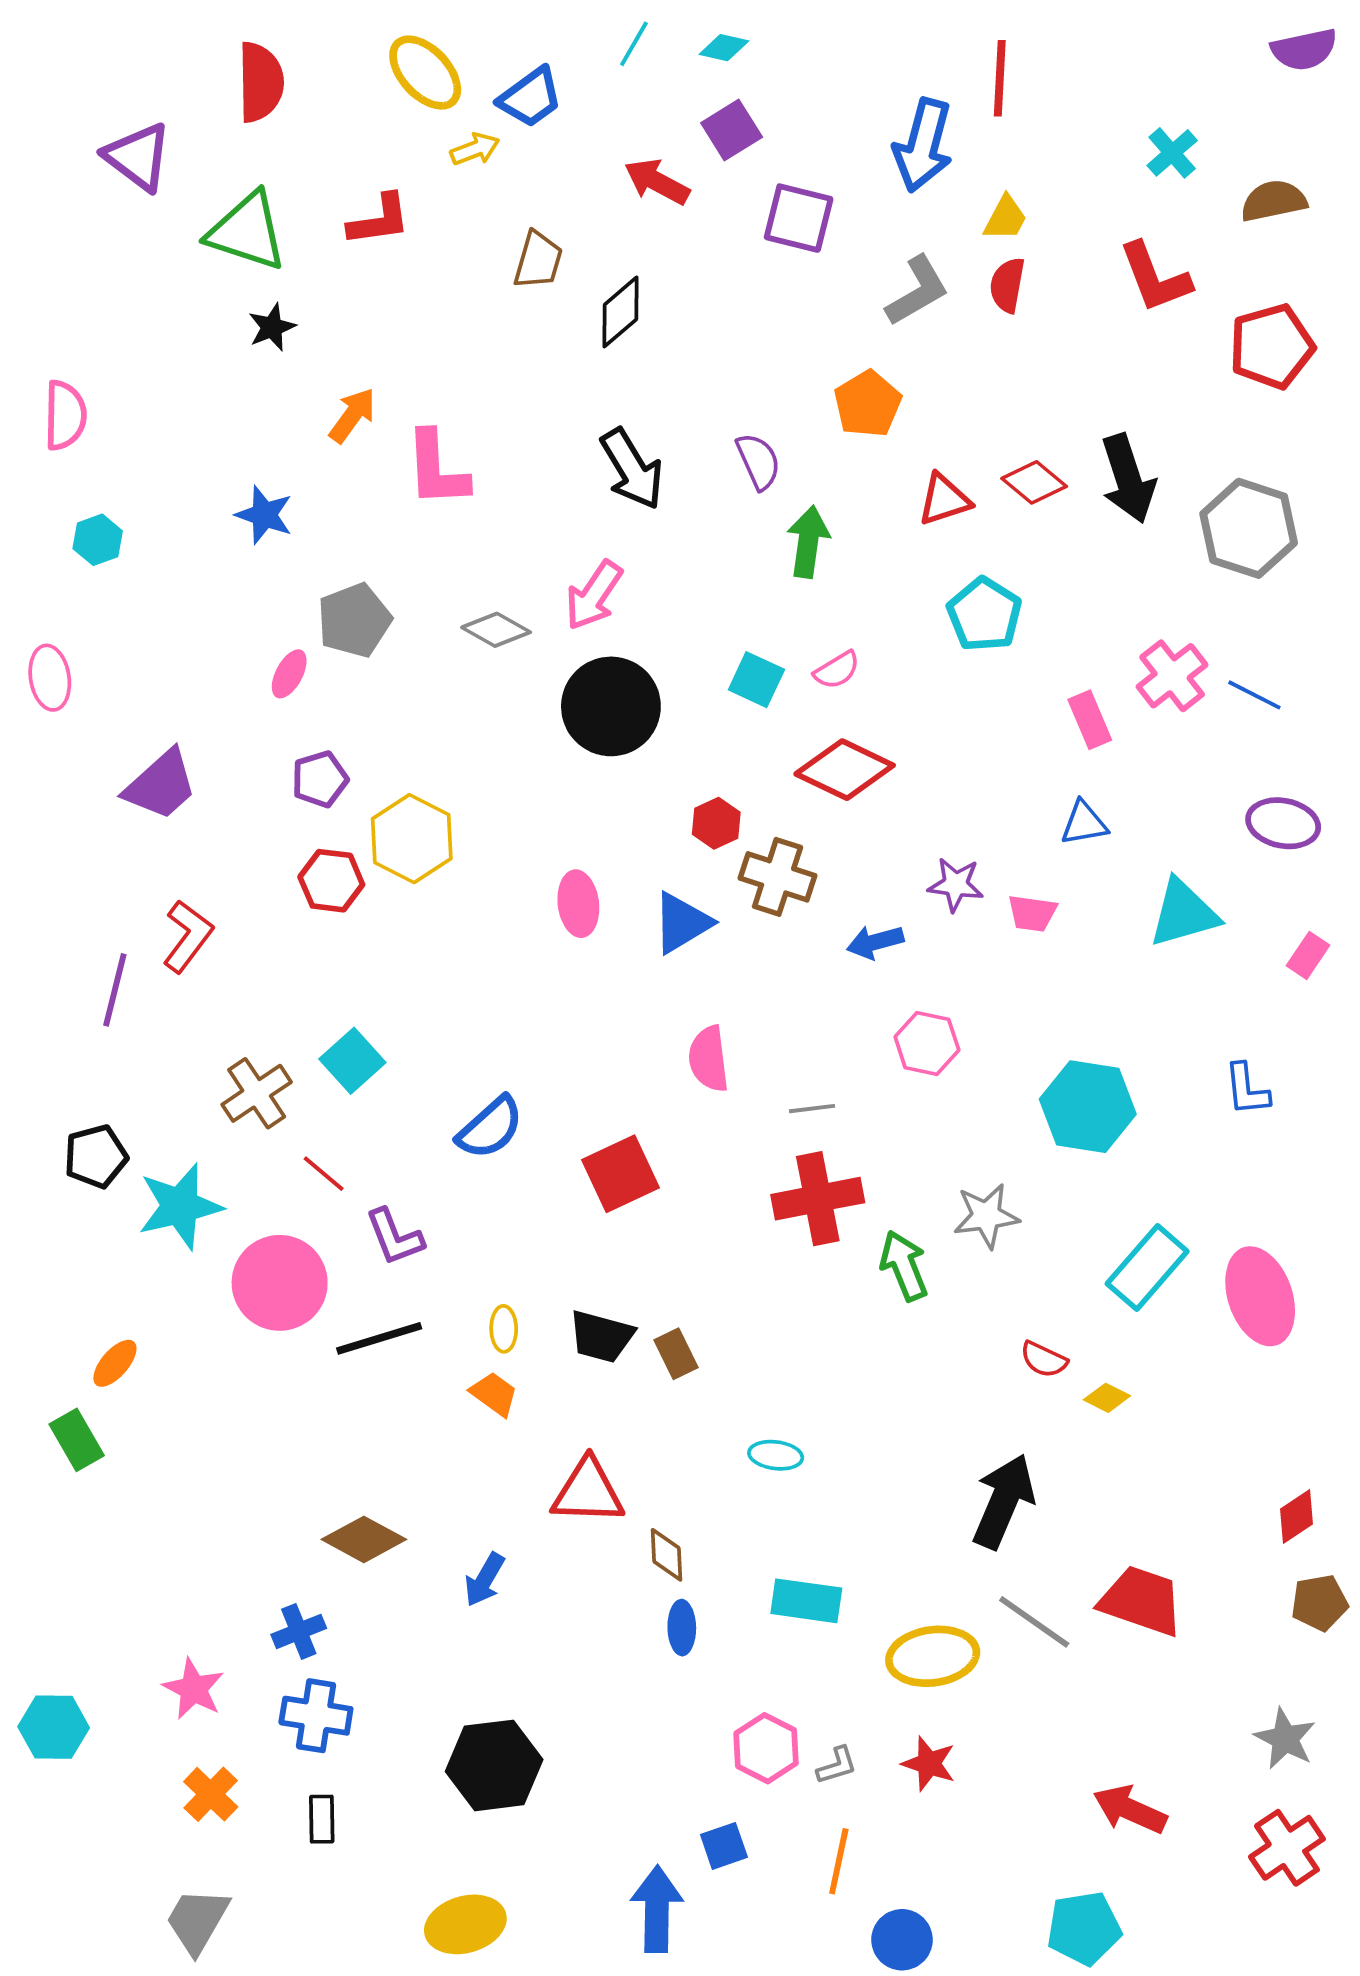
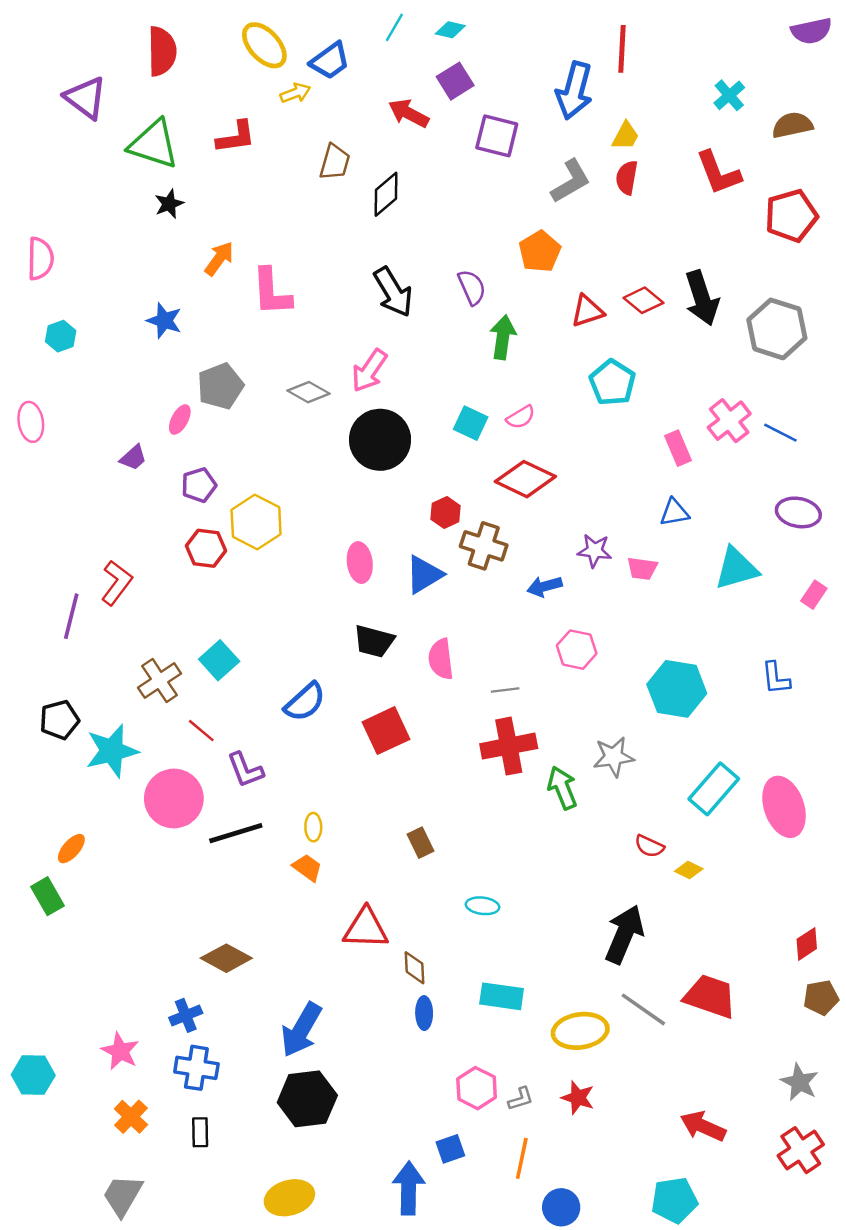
purple trapezoid: (161, 785) -> (133, 458), moved, size x0.6
black trapezoid: (601, 1336) -> (374, 641), moved
blue arrow: (485, 1580) -> (301, 1030), moved, size x1.6

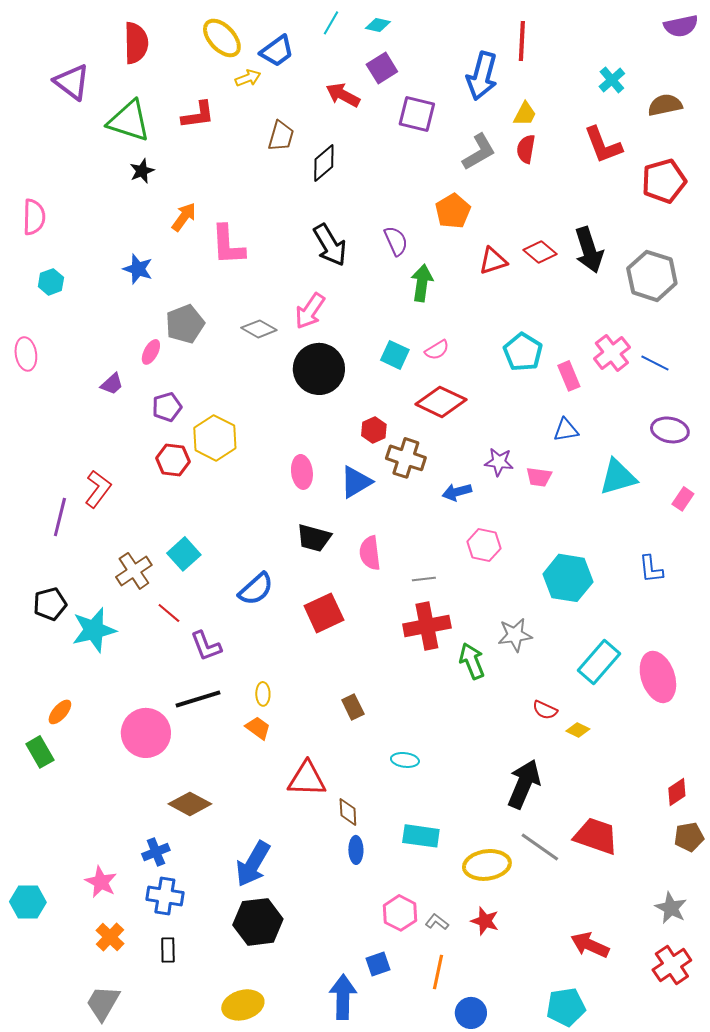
cyan pentagon: (612, 383) -> (523, 352), moved
pink circle: (174, 799) -> (146, 733), moved
gray L-shape: (521, 1099) -> (437, 922), turned -125

